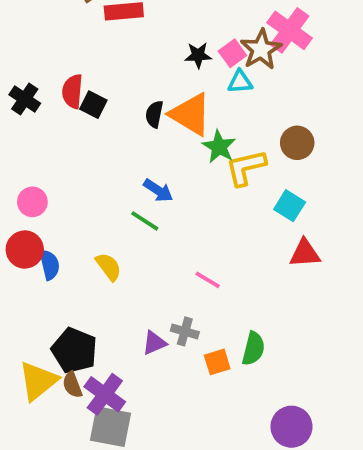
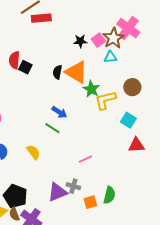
cyan triangle: (240, 82) -> (110, 57), moved
pink line: (208, 280) -> (85, 159), turned -56
purple triangle: (154, 343) -> (57, 192), size x1.5

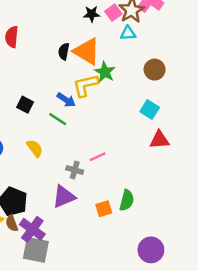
black square: (25, 67) -> (25, 105), moved
yellow L-shape: (105, 100) -> (86, 85), moved
gray cross: (73, 186) -> (75, 170), moved

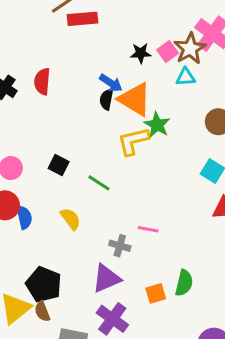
blue arrow: (66, 100) -> (111, 83), moved
pink line: (98, 157) -> (148, 229), turned 35
purple cross: (32, 229) -> (112, 319), moved

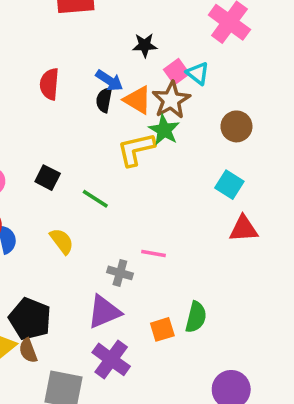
brown star: (190, 49) -> (171, 100), moved
pink square: (168, 52) -> (176, 72), moved
cyan triangle: (186, 77) -> (198, 73), turned 42
red semicircle: (42, 81) -> (49, 84), moved
orange triangle: (135, 99) -> (138, 100), size x0.7

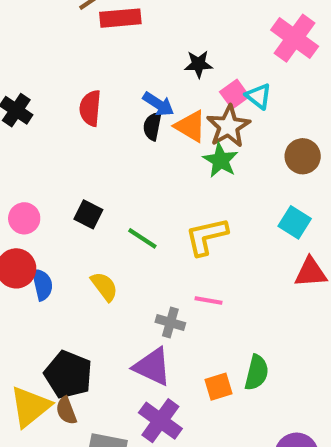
yellow L-shape: (136, 149) -> (206, 236), moved
purple triangle: (104, 312) -> (152, 367), turned 48

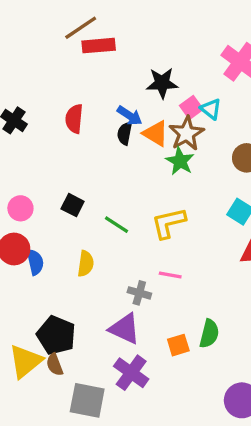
black star: (198, 64) -> (162, 83), size x1.4
yellow semicircle: (104, 286) -> (86, 264), turned 45

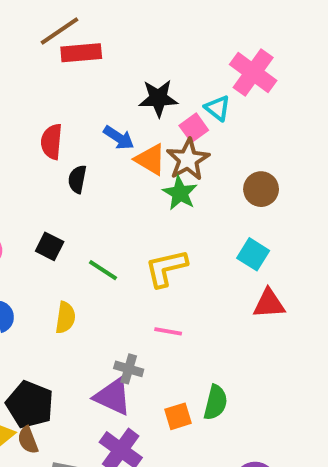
cyan triangle: (211, 109) -> (218, 108), moved
black semicircle: (125, 133) -> (77, 179), moved
gray cross: (139, 293) -> (129, 369), moved

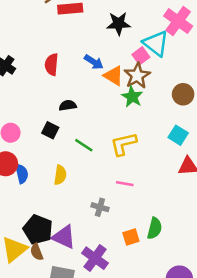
black star: (158, 98) -> (119, 24), moved
cyan triangle: (218, 108) -> (156, 43), size x1.6
black semicircle: (77, 179) -> (68, 105), moved, turned 70
purple triangle: (113, 397) -> (64, 237), moved

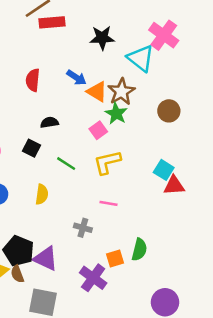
pink square: (141, 56) -> (98, 130), moved
cyan square: (178, 135) -> (164, 170), moved
purple cross: (95, 258) -> (93, 278), moved

